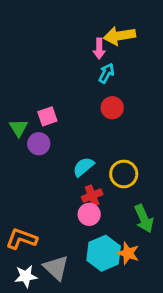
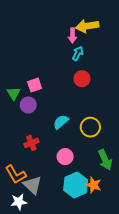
red cross: (92, 196) -> (31, 143), moved
orange L-shape: (21, 239) -> (16, 174), turned -140
gray triangle: (56, 268) -> (32, 185), moved

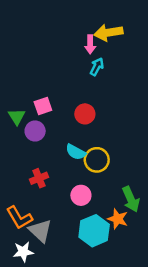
red circle: (82, 79) -> (85, 114), moved
cyan semicircle: (61, 122) -> (76, 152), turned -112
yellow circle: (90, 127) -> (97, 160), moved
orange star: (94, 185) -> (118, 219), moved

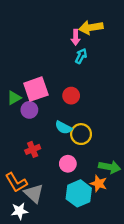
pink square: (43, 106) -> (36, 89), size x1.6
green triangle: (17, 117) -> (14, 98), turned 32
green arrow: (131, 199) -> (110, 167), turned -55

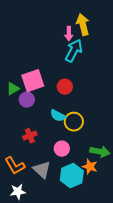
yellow arrow: (91, 27) -> (83, 25), turned 85
cyan arrow: (81, 56) -> (74, 51), size x1.6
gray triangle: (34, 193) -> (42, 170), moved

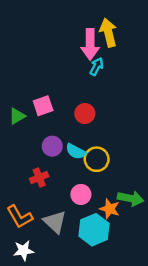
pink arrow: (69, 34) -> (90, 44), size x1.6
cyan arrow: (74, 51) -> (97, 67), size x0.6
pink square: (33, 81) -> (43, 106), size x0.7
purple circle: (27, 100) -> (52, 146), moved
orange star: (90, 167) -> (110, 209), moved

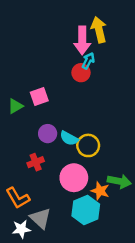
red circle: (85, 114) -> (81, 73), moved
pink circle: (81, 194) -> (74, 178), size x1.5
gray triangle: (55, 222) -> (40, 218), moved

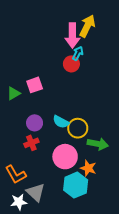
yellow arrow: (99, 30) -> (87, 26), turned 40
purple circle: (48, 134) -> (35, 123), moved
green arrow: (119, 181) -> (98, 144), moved

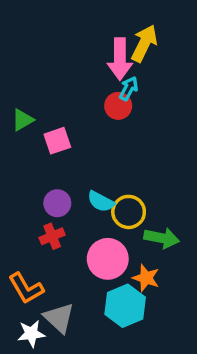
green triangle: (13, 93) -> (23, 120), moved

